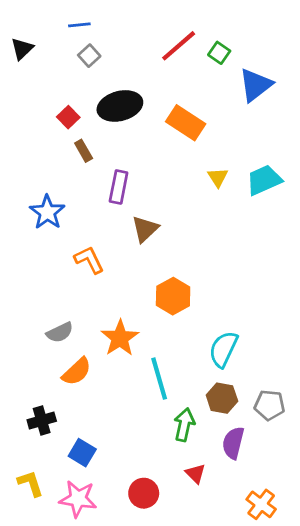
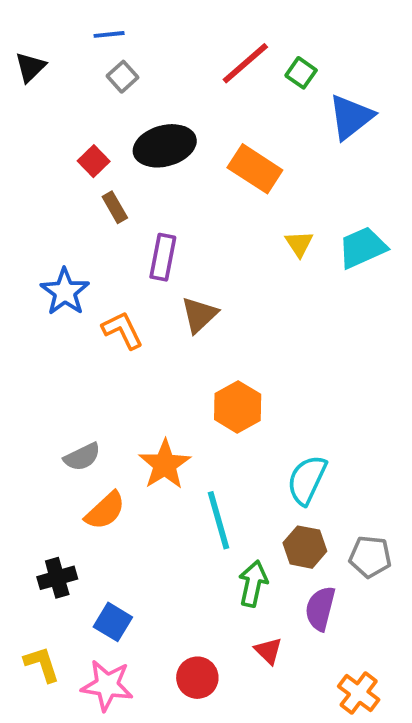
orange L-shape: (89, 260) -> (122, 330), moved

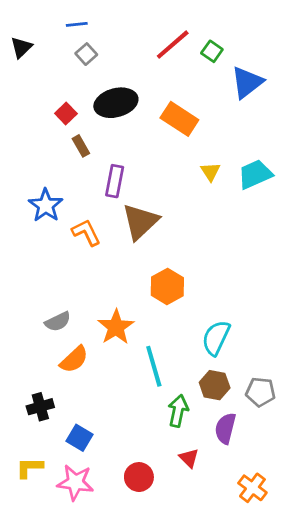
brown triangle: (199, 315) -> (140, 222), size x1.4
yellow L-shape: (42, 664) -> (29, 468), turned -72

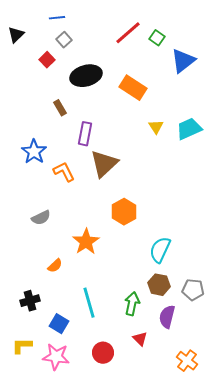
red square: (66, 114) -> (47, 60), moved
gray semicircle: (58, 322) -> (41, 218), moved
orange semicircle: (74, 359) -> (55, 266), size x0.7
cyan line: (154, 366) -> (89, 303), moved

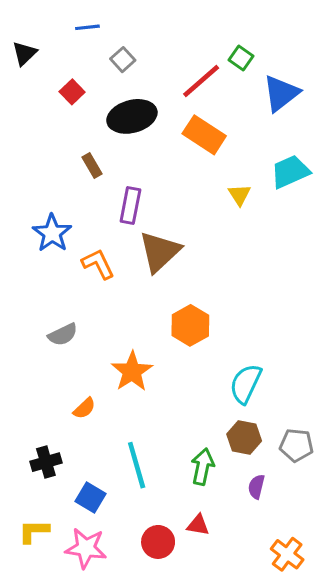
red line: (128, 33) -> (201, 81), moved
gray square: (64, 40) -> (123, 60), moved
cyan trapezoid: (189, 129) -> (290, 172), moved
purple semicircle: (167, 317) -> (256, 487), size x0.7
red triangle: (140, 339) -> (198, 525), moved, turned -35

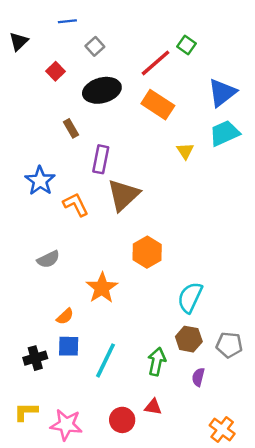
blue triangle: (281, 93) -> (222, 93), moved
cyan line: (137, 465) -> (105, 360), turned 42
blue square: (90, 497) -> (69, 346), moved, turned -30

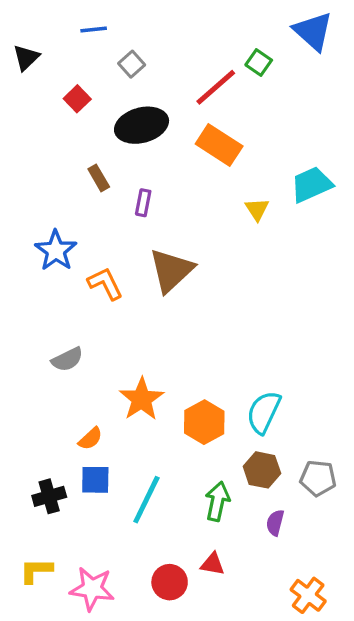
blue triangle: (222, 93) -> (313, 31), moved, turned -40
purple rectangle: (101, 159) -> (143, 203), moved, size x0.7
orange hexagon: (147, 252) -> (204, 422), moved

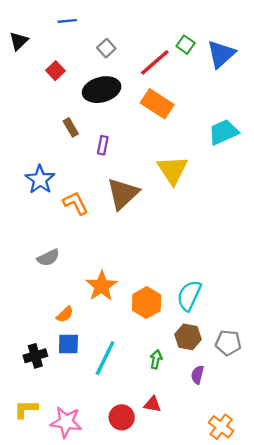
blue triangle: (313, 31) -> (221, 54), moved, turned 36
gray square: (132, 64) -> (106, 48), moved
yellow triangle: (257, 209) -> (173, 170), moved, size x1.8
green arrow: (217, 501) -> (156, 359), size x0.7

